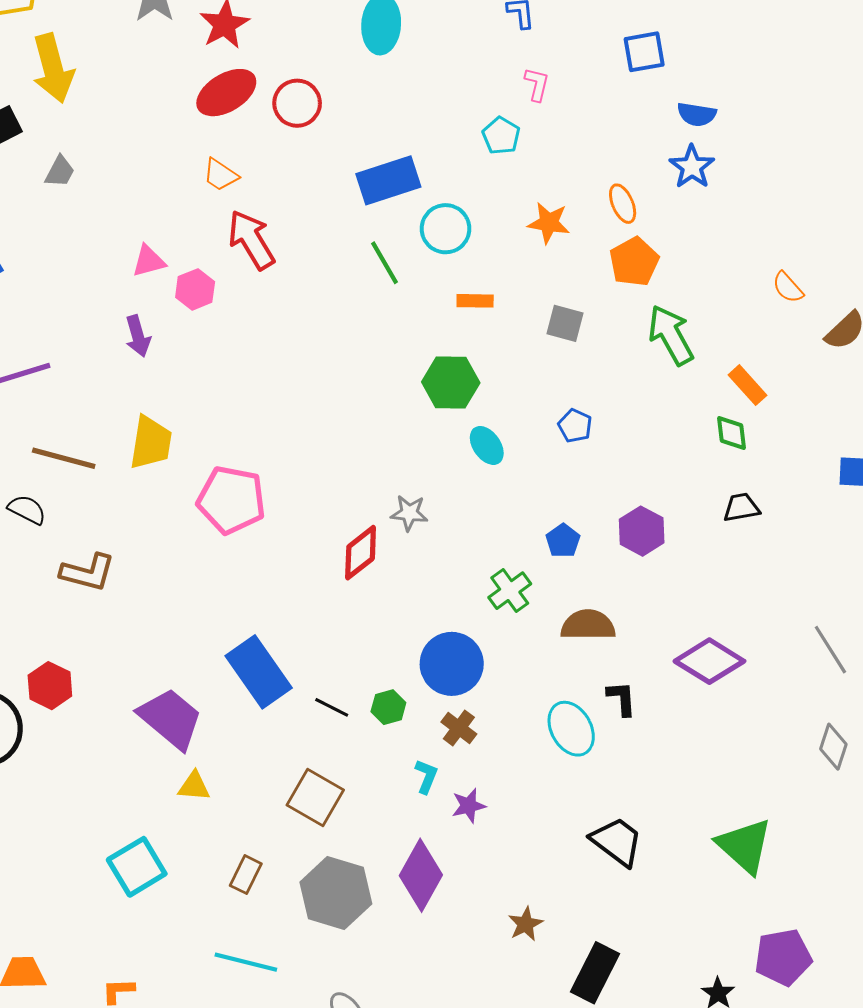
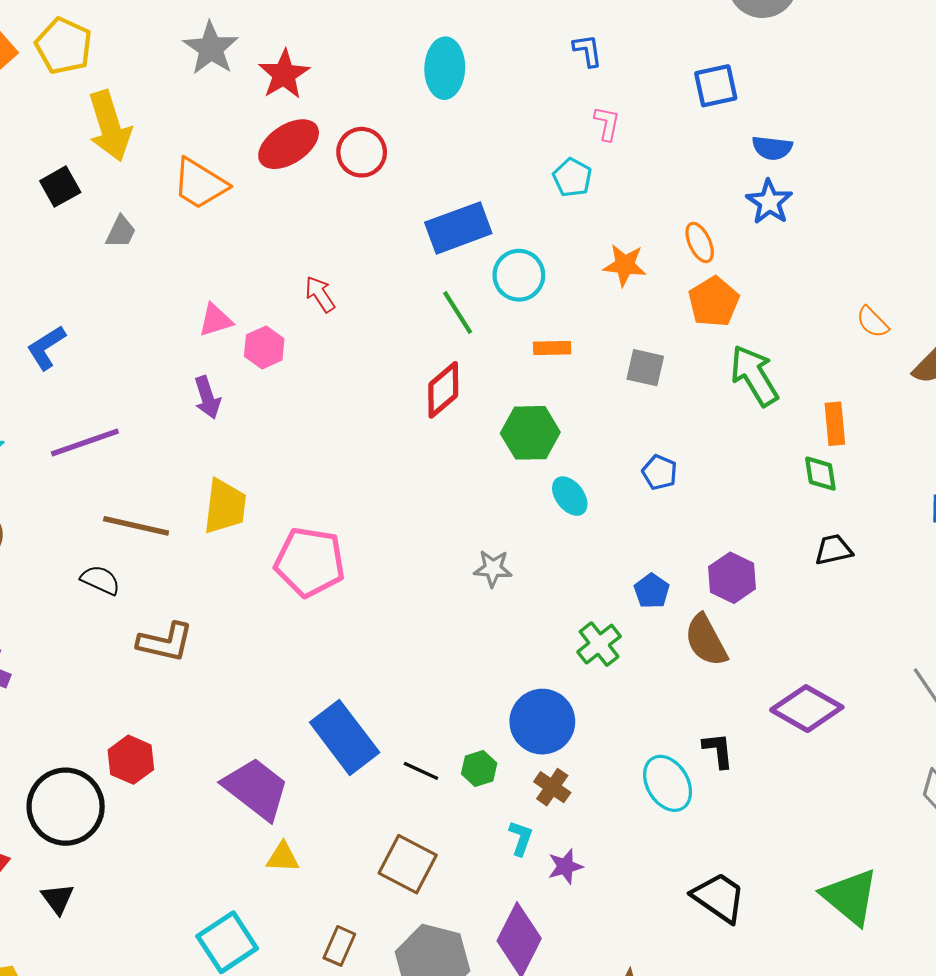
orange trapezoid: (221, 175) -> (200, 184), moved, size x1.5
red arrow: (251, 240) -> (320, 294), size x0.6
orange rectangle: (747, 385) -> (835, 424), turned 39
red diamond: (361, 553) -> (443, 390), moved
brown semicircle: (588, 625) -> (706, 640), moved, turned -116

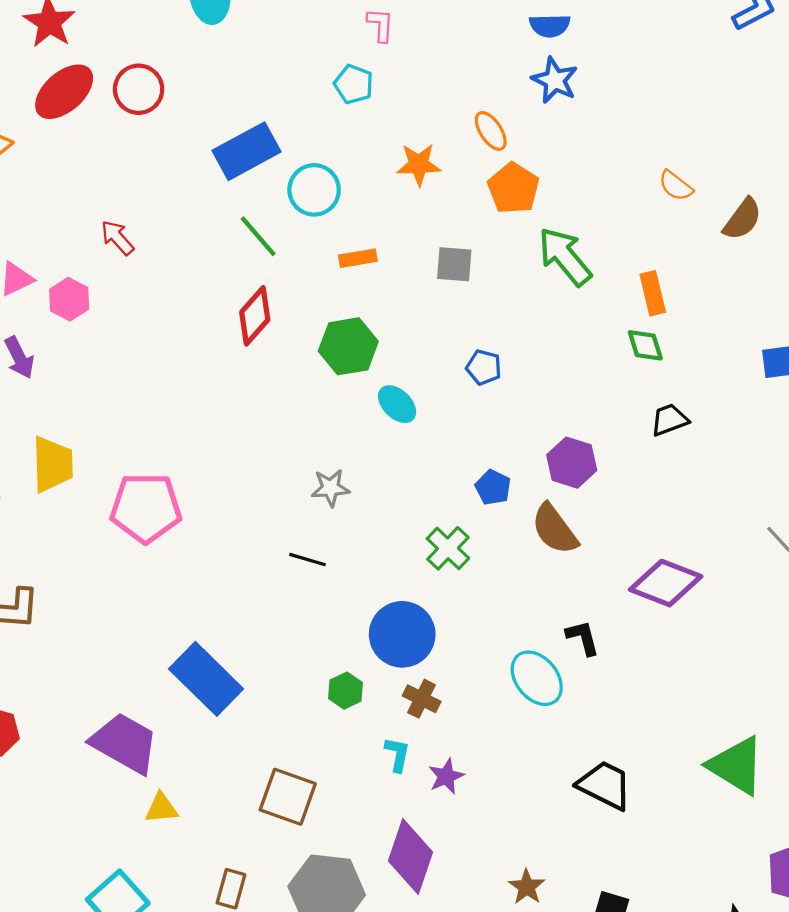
black line: (421, 771) -> (308, 560), moved

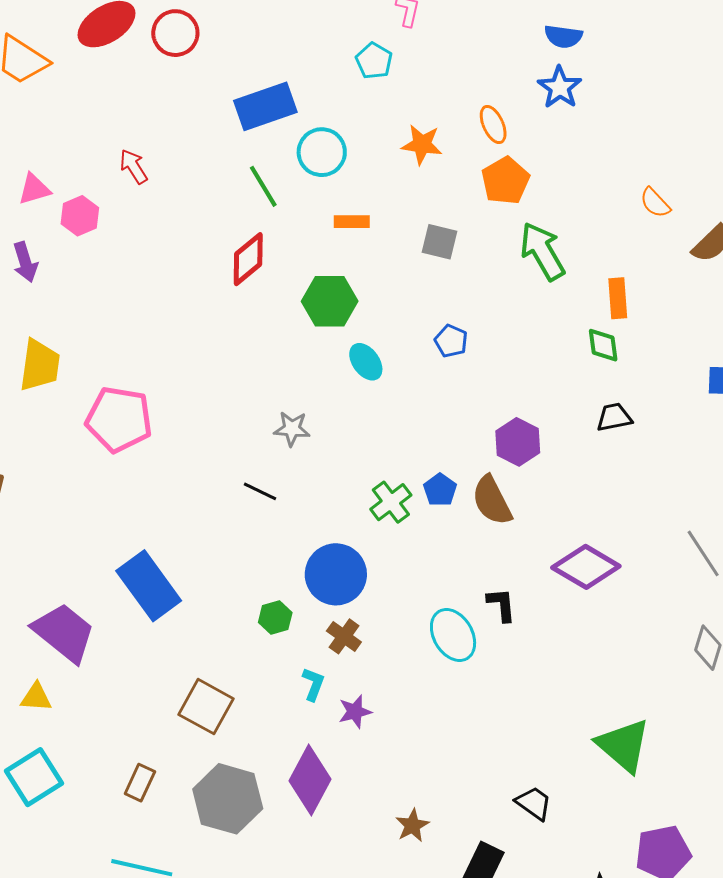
blue pentagon: (493, 487) -> (440, 490), moved
black trapezoid: (605, 785) -> (534, 803), moved, size x0.7
yellow triangle: (161, 808) -> (36, 697), moved

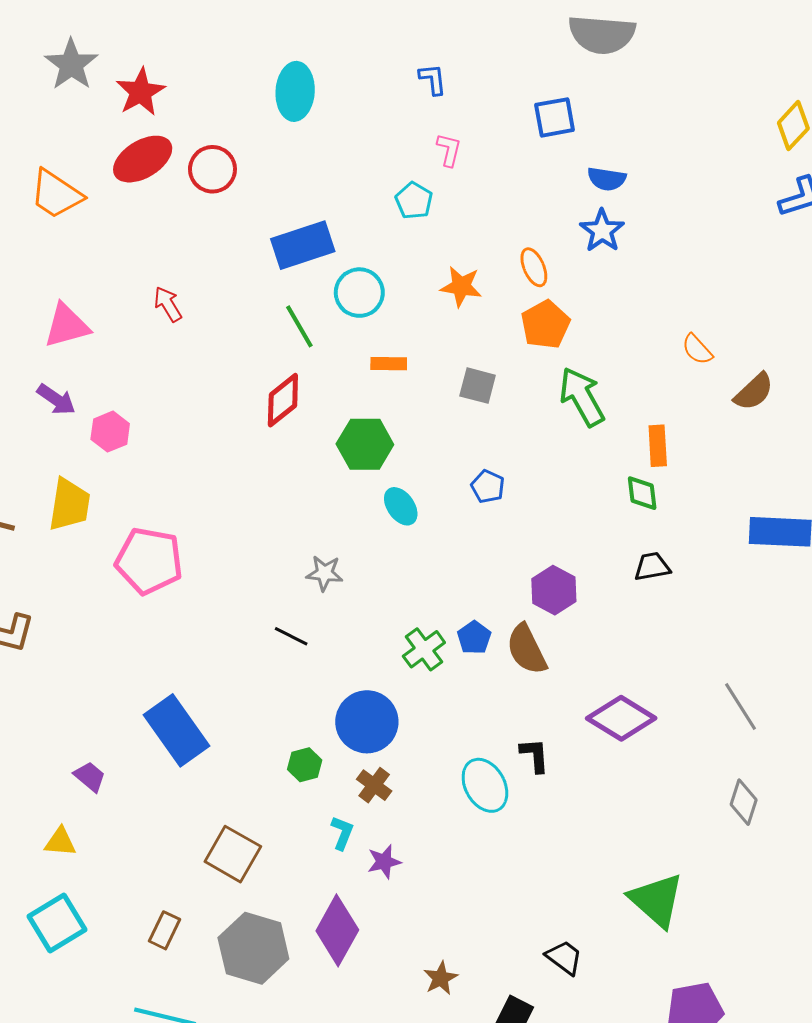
pink triangle: (34, 189) -> (67, 326), size x1.4
pink hexagon: (80, 216) -> (110, 432), moved
purple arrow: (25, 262) -> (56, 399), turned -39
purple trapezoid: (64, 633) -> (90, 777), size x0.5

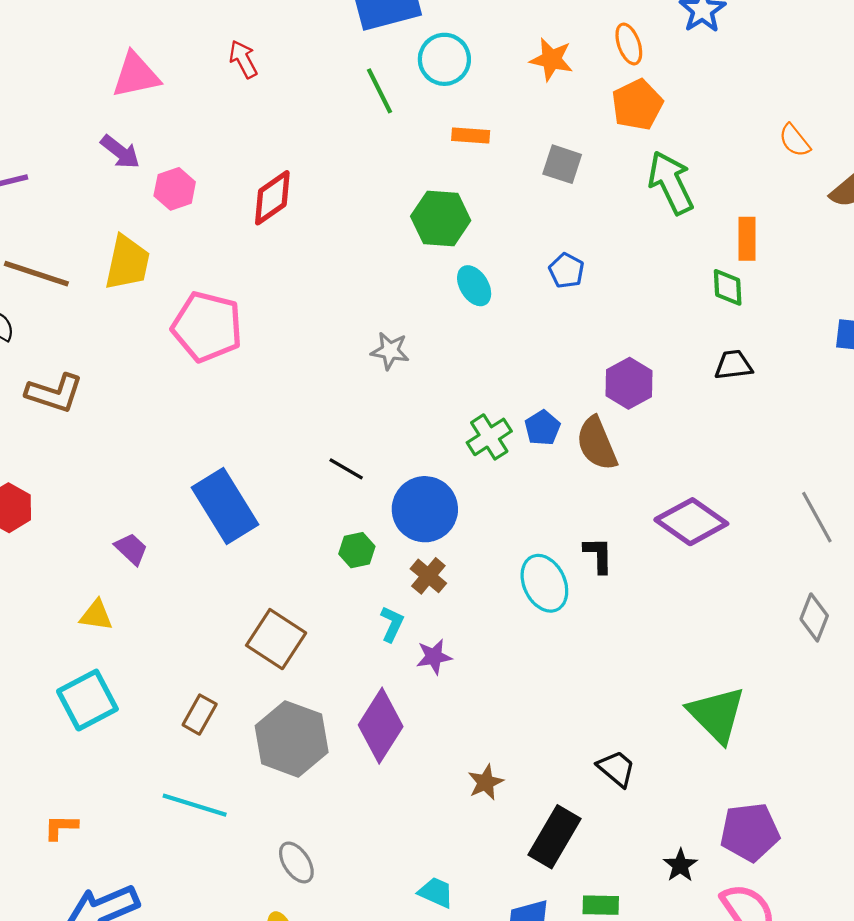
red diamond: (283, 400) -> (272, 198), moved
black line: (291, 636) -> (346, 469), moved

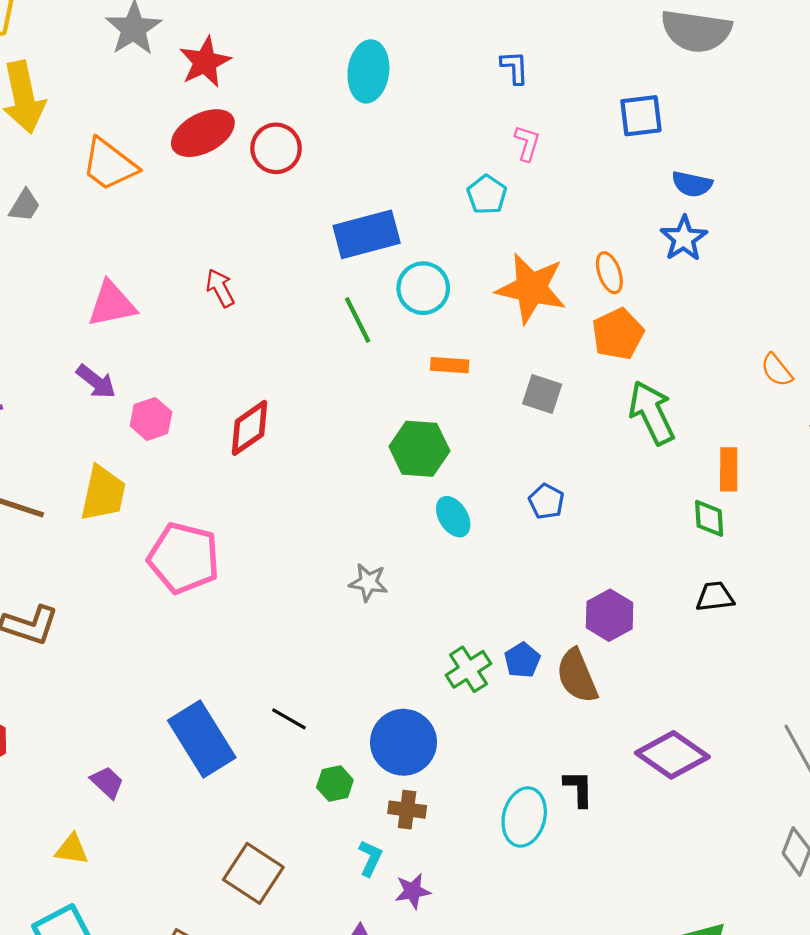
orange star: (551, 59) -> (531, 288), size x1.6
black line: (346, 469) -> (289, 719), moved
brown cross: (428, 576) -> (407, 810), turned -33
cyan ellipse: (544, 583) -> (524, 817), turned 40

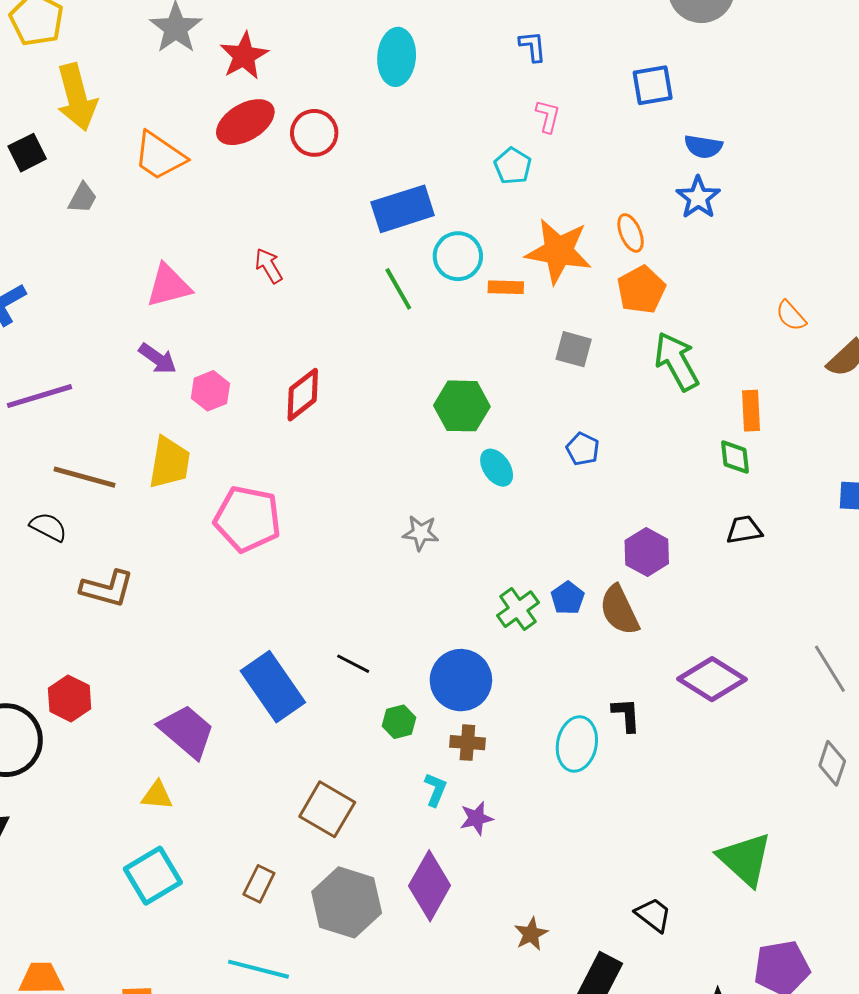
orange rectangle: (450, 365) -> (506, 287), moved
purple trapezoid: (107, 782) -> (187, 731), size x1.8

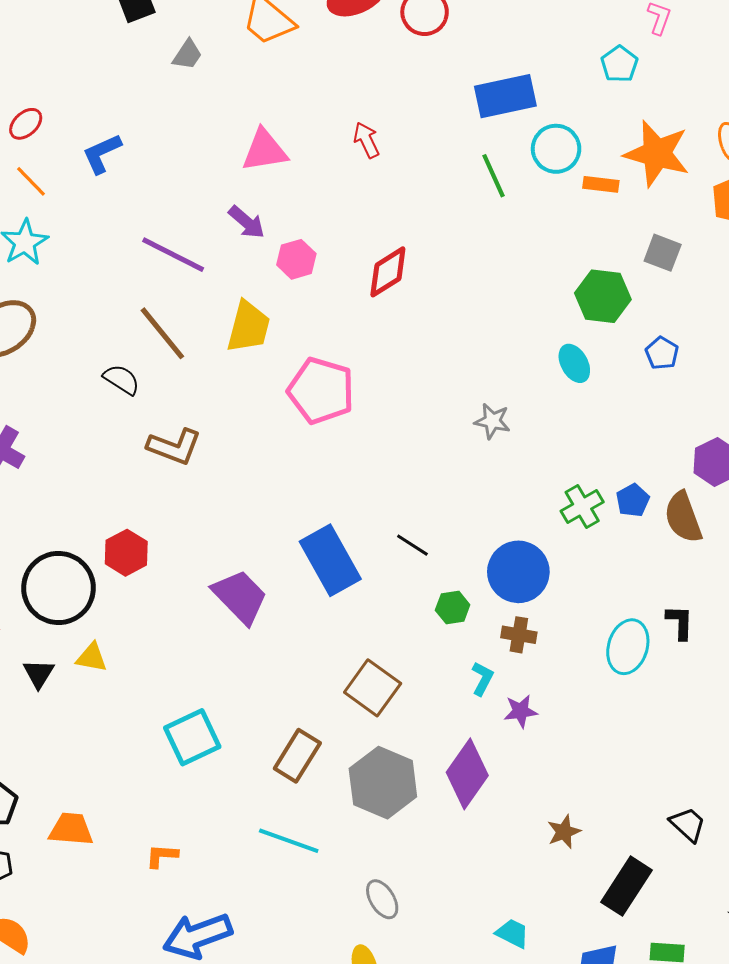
purple line: (40, 396) -> (173, 255), moved, turned 38
green hexagon: (462, 406) -> (603, 296), moved
brown line: (84, 477) -> (162, 333), turned 30
yellow triangle: (157, 795) -> (92, 657), moved
brown rectangle: (259, 884) -> (297, 756), size x1.4

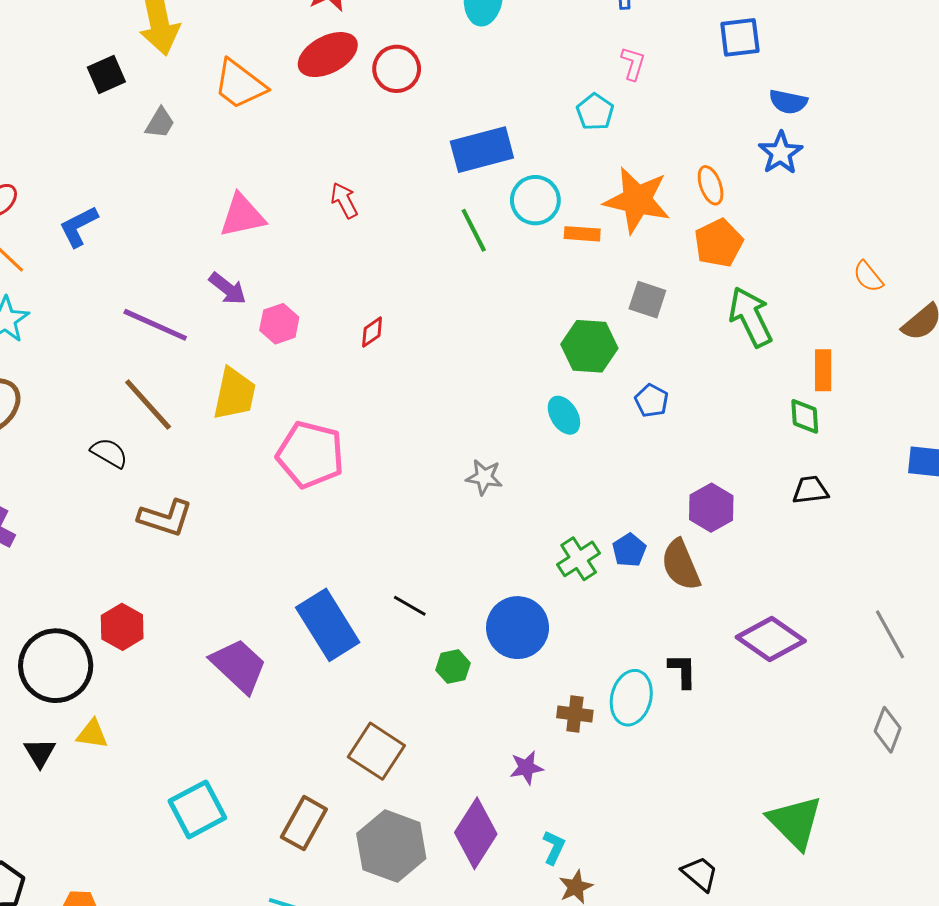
red diamond: (388, 272) -> (372, 332), size x0.6
brown cross: (519, 635) -> (575, 714), moved
cyan L-shape: (482, 679) -> (554, 847), moved

